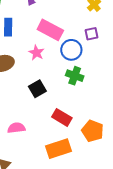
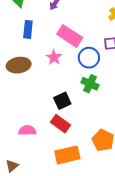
black square: (37, 89) -> (62, 101), moved
red rectangle: (62, 117) -> (61, 124), moved

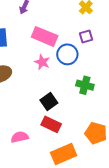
pink star: (54, 57) -> (42, 62), moved
green cross: (90, 84) -> (85, 85), moved

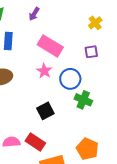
blue circle: (67, 54) -> (70, 79), moved
red rectangle: (51, 124) -> (35, 142), moved

